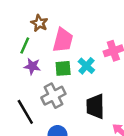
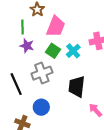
green line: (25, 45) -> (22, 27), turned -32
green square: (63, 68) -> (53, 51), turned 32

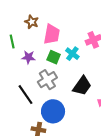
green line: (22, 27) -> (12, 41), moved
black trapezoid: (77, 87) -> (82, 86), turned -140
blue circle: (41, 107) -> (53, 111), size x1.5

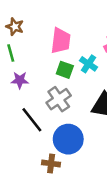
brown star: (32, 22) -> (15, 27), moved
purple star: (28, 57) -> (20, 80), moved

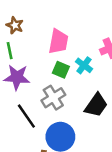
purple star: (20, 80) -> (17, 77), size x1.5

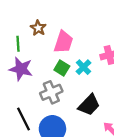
brown star: (15, 25) -> (38, 28), moved
black line: (26, 116) -> (24, 119), moved

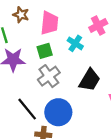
green square: (62, 68) -> (45, 51), moved, turned -35

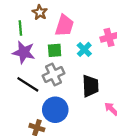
black trapezoid: (90, 80) -> (90, 86), turned -45
black line: (27, 109) -> (28, 84), moved, turned -30

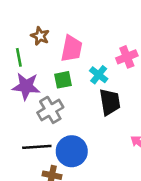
gray cross: (54, 74) -> (50, 110), moved
black line: (28, 84) -> (37, 147), moved, turned -30
black trapezoid: (90, 86) -> (110, 102), moved

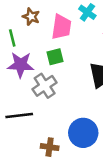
cyan cross: (99, 75) -> (87, 12), moved
black line: (37, 147) -> (19, 115), moved
blue circle: (72, 151) -> (83, 133), moved

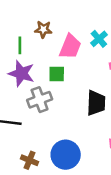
brown star: (31, 17) -> (43, 29), turned -30

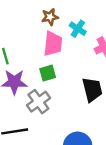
brown star: (43, 29) -> (50, 17), moved

